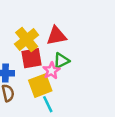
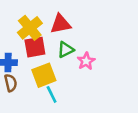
pink star: (51, 71) -> (86, 61), moved

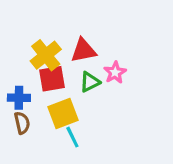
pink star: (86, 61) -> (115, 72), moved

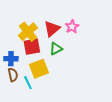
red triangle: (84, 50) -> (52, 29), turned -30
pink star: (115, 72) -> (72, 27), moved
cyan line: (72, 137) -> (28, 83), moved

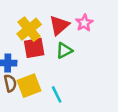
yellow square: (39, 69) -> (29, 86), moved
cyan line: (28, 83) -> (57, 94), moved

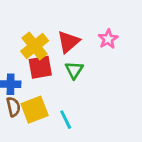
pink star: (84, 23) -> (108, 39), moved
green triangle: (64, 50) -> (74, 70), turned -30

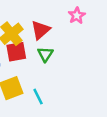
pink star: (108, 39) -> (77, 16), moved

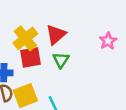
pink star: (77, 16) -> (108, 41), moved

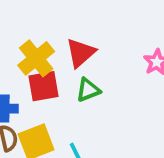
green triangle: (61, 60) -> (88, 90), turned 36

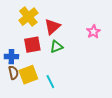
yellow cross: (36, 58) -> (28, 17), moved

